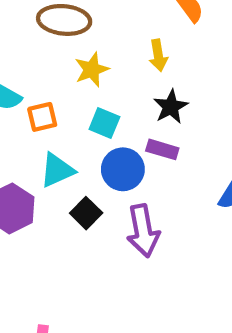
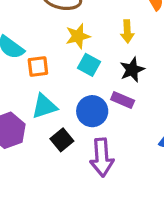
cyan square: (104, 123) -> (89, 65), moved

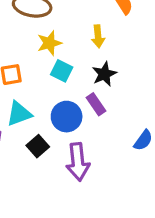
purple rectangle: (123, 100) -> (96, 104), turned 35

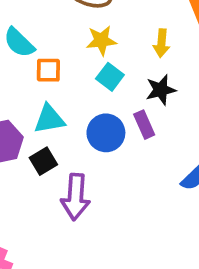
black square: (38, 146) -> (43, 161), moved
purple arrow: (78, 162) -> (75, 197), moved

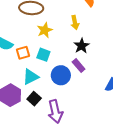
cyan square: (110, 77) -> (43, 55), moved

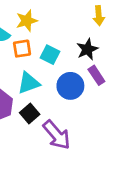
yellow star: (45, 30) -> (27, 21), moved
black star: (82, 46) -> (87, 49), moved
purple arrow: (55, 112) -> (57, 135), turned -35

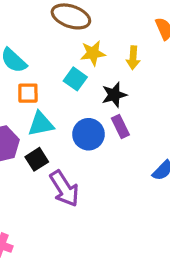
yellow star: (27, 21) -> (93, 53), moved
orange square: (22, 49) -> (28, 93), moved
cyan square: (50, 55) -> (75, 79), moved

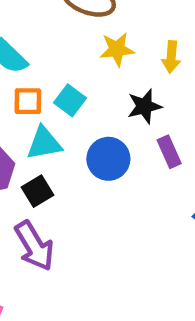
cyan square: (75, 79) -> (70, 100), moved
purple rectangle: (120, 126) -> (169, 152), moved
purple arrow: (64, 189) -> (34, 246), moved

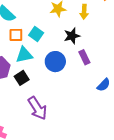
purple arrow: (34, 246) -> (37, 108), moved

